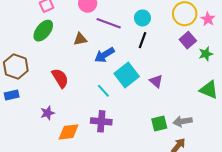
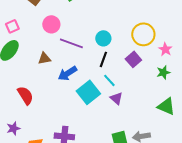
pink star: (208, 19) -> (165, 49), moved
purple square: (188, 40) -> (133, 59), moved
cyan line: (103, 91) -> (109, 80), moved

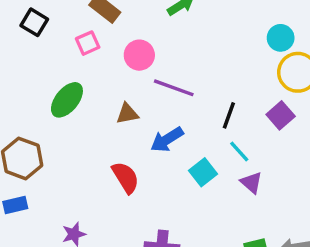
pink square: (12, 26) -> (88, 43), moved
cyan circle: (103, 38) -> (281, 38), moved
cyan square: (88, 92) -> (203, 172), size x0.7
red semicircle: (25, 95) -> (126, 177), moved

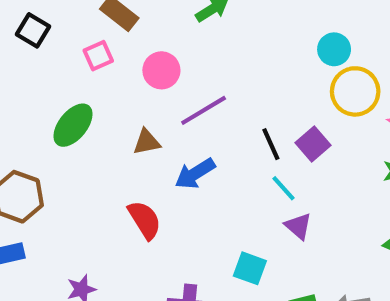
purple line: (174, 88) -> (204, 110), turned -51
black line: (229, 115) -> (271, 144), turned -44
purple square: (281, 115) -> (313, 144), moved
cyan square: (203, 172) -> (250, 268), moved, turned -32

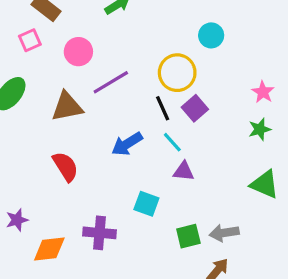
yellow circle: (355, 91) -> (177, 73), moved
brown triangle: (147, 142) -> (67, 107), size x1.5
blue arrow: (195, 174) -> (127, 144), moved
purple triangle: (298, 226) -> (184, 171), turned -35

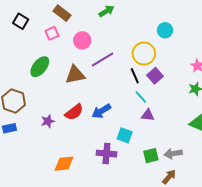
blue arrow: (127, 144) -> (101, 111), moved
red semicircle: (65, 167) -> (74, 112), turned 84
purple star: (17, 220) -> (48, 121), moved
purple cross: (99, 233) -> (106, 154), moved

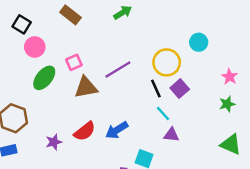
cyan circle: (165, 30) -> (199, 42), moved
pink square: (52, 33) -> (74, 62), moved
pink circle: (82, 40) -> (35, 47), moved

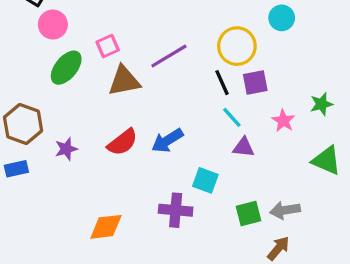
pink star: (230, 77) -> (283, 121), moved
purple square: (180, 89) -> (255, 83), turned 30
purple star: (54, 142) -> (66, 149), moved

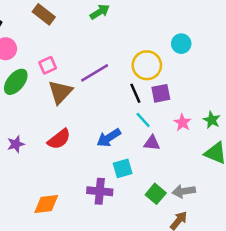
brown triangle: (124, 81) -> (60, 92), turned -36
green star: (321, 104) -> (212, 120), moved, turned -30
blue arrow: (167, 141) -> (109, 138), moved
cyan square: (205, 180) -> (123, 168), turned -36
green square: (249, 214) -> (156, 194), turned -36

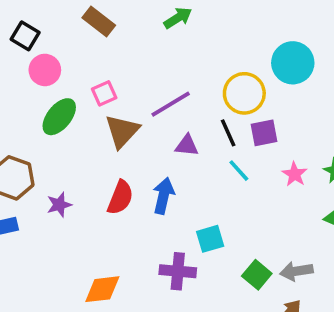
cyan circle: (181, 44) -> (293, 63), size x1.5
blue arrow: (109, 138) -> (163, 196), moved, turned 135
red semicircle: (59, 139) -> (120, 198), turned -30
purple triangle: (152, 143) -> (187, 145), moved

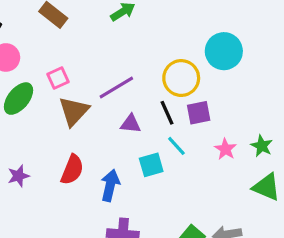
blue arrow: (163, 196) -> (110, 185), moved
cyan square: (210, 239) -> (151, 165), moved

